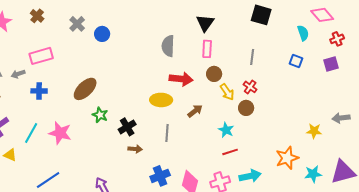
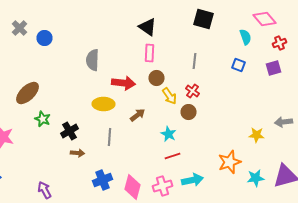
black triangle: (205, 23) -> (148, 27), turned -30
gray semicircle: (168, 46) -> (92, 60), moved

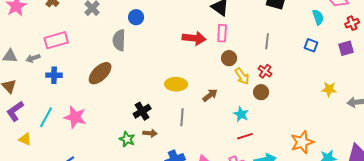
blue circle: (44, 38) -> (136, 17), moved
gray semicircle: (92, 60) -> (119, 40), moved
red arrow: (124, 83) -> (194, 38), moved
green star: (42, 119) -> (127, 139), moved
yellow star: (256, 135) -> (329, 89), moved

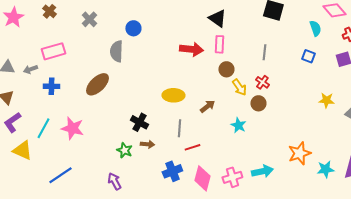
black cross: (142, 111) -> (139, 122), turned -30
red line: (245, 136) -> (192, 147), moved
yellow triangle: (25, 139) -> (22, 150), size x1.5

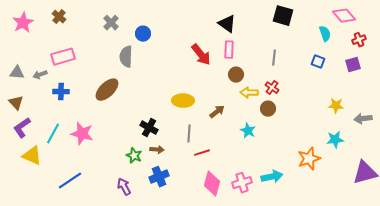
gray cross: (89, 19) -> (111, 23), moved
red arrow: (191, 49) -> (201, 55), turned 45
yellow arrow: (239, 87) -> (249, 93), turned 126
cyan star: (325, 169) -> (335, 140), moved
blue cross: (172, 171) -> (159, 177), moved

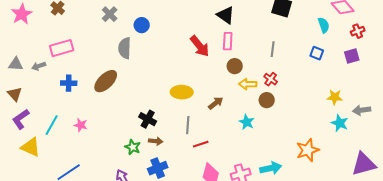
blue cross: (61, 92) -> (69, 83), moved
pink star: (82, 134) -> (81, 125), size x0.6
cyan star: (335, 140) -> (340, 123), moved, turned 30

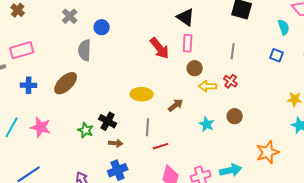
brown circle: (267, 100) -> (235, 116), moved
pink star: (81, 125) -> (41, 127), size x1.5
green star: (133, 147) -> (86, 130), moved

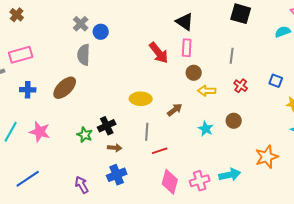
gray cross: (70, 16) -> (81, 24), moved
cyan semicircle: (284, 27) -> (283, 32), turned -91
blue square: (277, 55) -> (276, 81), moved
red cross: (231, 81) -> (241, 86), moved
black cross: (108, 121) -> (107, 126), turned 36

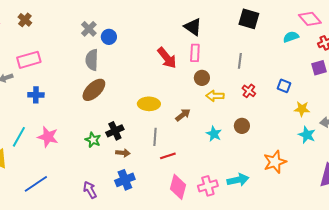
brown ellipse: (65, 88) -> (94, 90), moved

